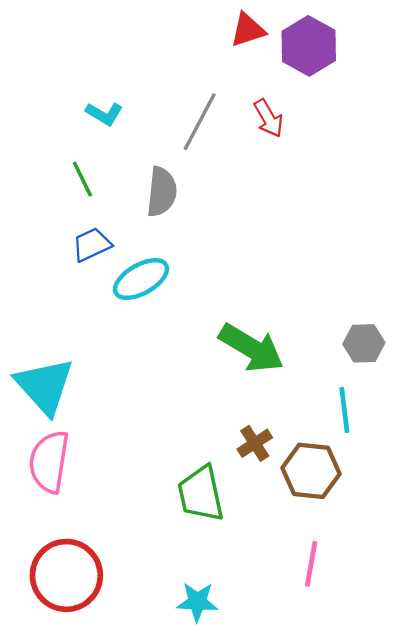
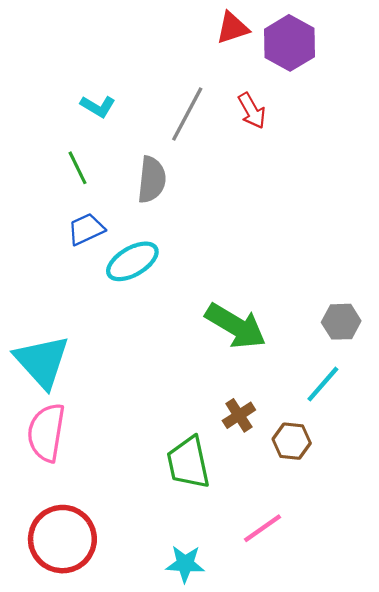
cyan line: (344, 410) -> (323, 384), turned 48
brown hexagon: (311, 471) -> (292, 441), size x0.7
pink line: (311, 564) -> (263, 528), moved, turned 45

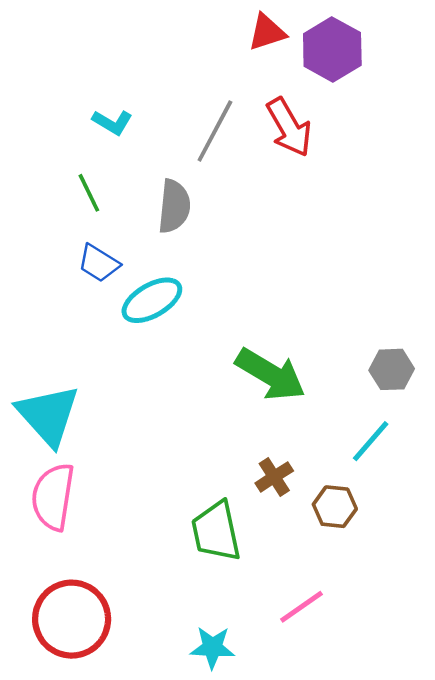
red arrow: (252, 111) -> (289, 127), size x1.4
blue trapezoid: (86, 229) -> (99, 263), turned -123

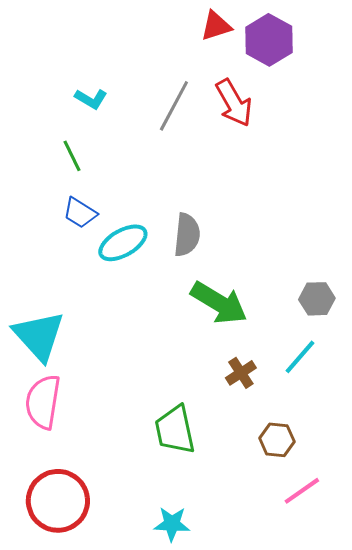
gray semicircle: (174, 206) -> (187, 235), moved
brown cross: (274, 477) -> (241, 373), moved
brown hexagon: (335, 507) -> (277, 440), moved
pink line: (301, 607) -> (302, 491), moved

